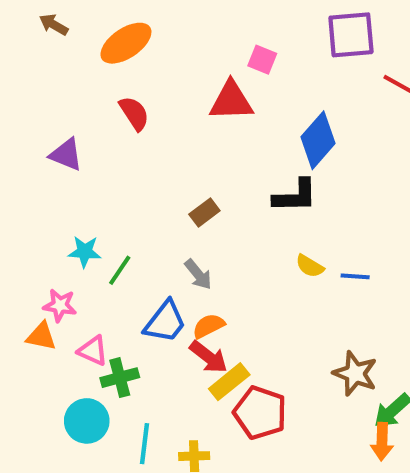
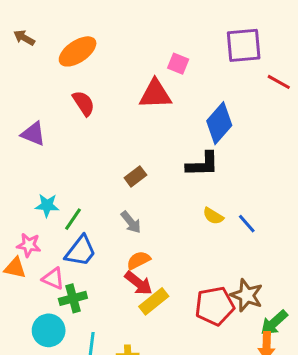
blue line: (355, 276) -> (247, 224), turned 45
blue trapezoid: (165, 322) -> (81, 251), moved
red pentagon: (260, 413) -> (215, 306), moved, turned -30

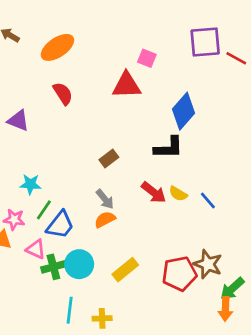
red line: (279, 82) -> (236, 58), moved
green line: (73, 219) -> (44, 210), moved
orange semicircle: (138, 260) -> (105, 219), moved
red arrow: (138, 283) -> (154, 192), moved
cyan circle: (49, 330) -> (79, 264), moved

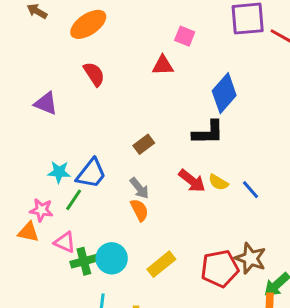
red triangle: (127, 85) -> (163, 65), size x0.7
orange semicircle: (105, 219) -> (139, 210), turned 90
blue trapezoid: (60, 225) -> (91, 174), moved

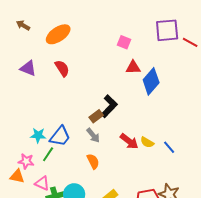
red triangle: (163, 65) -> (133, 67), moved
purple triangle: (46, 103) -> (28, 68), moved
black L-shape: (208, 133) -> (109, 106), moved, turned -45
gray arrow: (139, 188) -> (93, 135), moved

